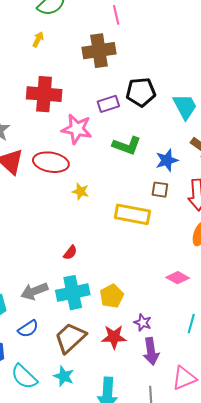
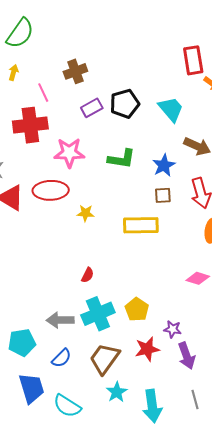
pink line: (116, 15) -> (43, 93), moved
brown cross: (99, 51) -> (75, 71), size x0.7
purple rectangle: (108, 104) -> (92, 108), moved
gray arrow: (34, 291) -> (60, 320), turned 32
cyan star: (64, 376) -> (117, 392), moved, turned 30

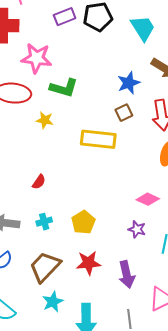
green L-shape: (122, 159) -> (64, 88), moved
brown square: (163, 195) -> (124, 113), turned -30
cyan cross: (98, 314) -> (44, 222), size x0.5
purple star: (173, 329) -> (137, 229), moved

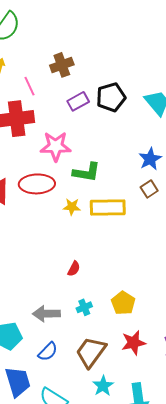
yellow rectangle: (98, 139) -> (108, 207), moved

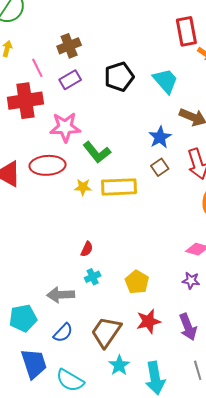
purple rectangle: (78, 101) -> (70, 80), moved
green L-shape: (87, 172) -> (97, 152), turned 44
cyan cross: (84, 307) -> (93, 277), moved

